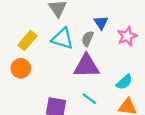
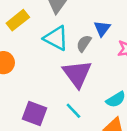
yellow rectangle: (27, 40) -> (18, 20), moved
purple triangle: (86, 66) -> (77, 74), turned 44

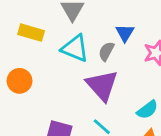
yellow rectangle: (18, 20) -> (31, 33), turned 60

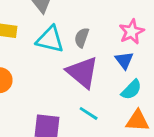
blue triangle: (125, 33) -> (124, 60), moved

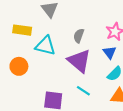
cyan triangle: (50, 39) -> (45, 46), moved

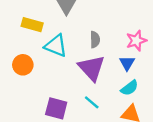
gray semicircle: (79, 36) -> (95, 40), turned 152

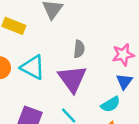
cyan triangle: (56, 46) -> (33, 67), moved
blue triangle: (127, 63) -> (124, 81), moved

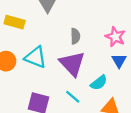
pink star: (123, 55) -> (115, 37), turned -30
cyan semicircle: (111, 104) -> (99, 83), moved

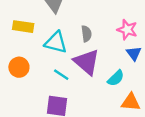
cyan triangle: (36, 57) -> (56, 42), moved
cyan line: (73, 97) -> (61, 75), moved

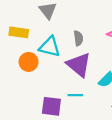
orange circle: (19, 67) -> (29, 62), moved
cyan line: (61, 75) -> (75, 95), moved, turned -32

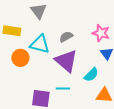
gray semicircle: (78, 38) -> (66, 37), turned -112

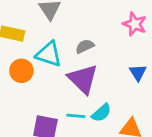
pink star: (101, 33) -> (135, 24), moved
cyan semicircle: (91, 75) -> (101, 113), moved

